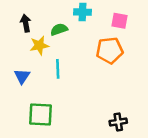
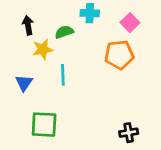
pink square: (120, 21) -> (130, 23), turned 35

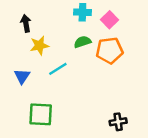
pink square: (130, 23) -> (110, 20), moved
green semicircle: (64, 32) -> (82, 42), moved
cyan line: (63, 75) -> (58, 69), turned 60

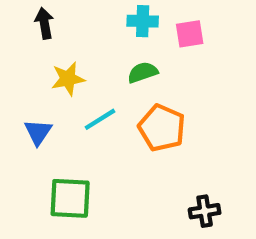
pink square: (110, 20) -> (190, 34), turned 35
black arrow: (26, 23) -> (44, 23), moved
orange pentagon: (110, 50) -> (162, 128), moved, turned 30

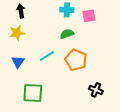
yellow star: (68, 79) -> (17, 33), moved
black cross: (205, 211) -> (96, 90), moved, turned 32

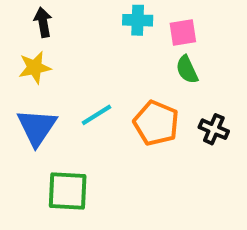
green semicircle: (67, 34) -> (187, 70), moved, turned -96
blue triangle: (18, 62) -> (37, 127), size x1.5
black cross: (96, 90) -> (214, 129), moved

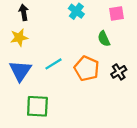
cyan cross: (138, 20) -> (76, 11), turned 35
pink square: (183, 33) -> (116, 13), moved
black cross: (214, 129) -> (119, 72), turned 35

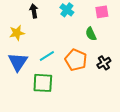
black arrow: (24, 12) -> (34, 11), moved
green square: (37, 106) -> (43, 83), moved

